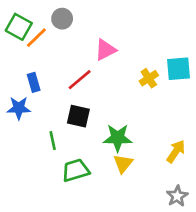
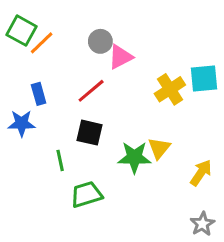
gray circle: (62, 19) -> (100, 41), moved
yellow cross: (149, 78) -> (170, 89), size x1.4
yellow triangle: (123, 164) -> (159, 148), moved

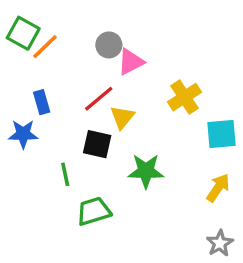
cyan square: (204, 78) -> (221, 134), moved
yellow triangle: (159, 148) -> (122, 117), moved

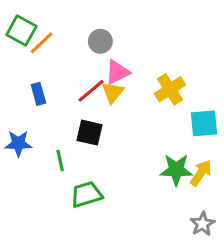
pink triangle: (131, 62) -> (117, 72), moved
yellow triangle: (122, 117) -> (113, 92), moved
blue star: (23, 134) -> (18, 143), moved
green star: (146, 171) -> (176, 170), moved

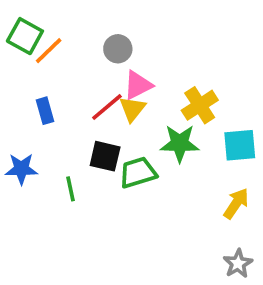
green star: (176, 170) -> (180, 143), moved
green trapezoid: (86, 194) -> (138, 173), moved

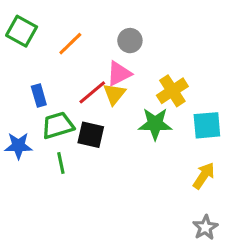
gray circle: (118, 49) -> (130, 41), moved
orange line: (49, 51) -> (70, 44), moved
green trapezoid: (138, 173) -> (58, 125), moved

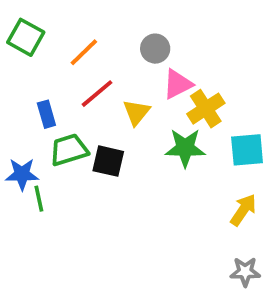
pink triangle: (119, 74) -> (178, 84), moved
red line: (92, 92) -> (97, 94), moved
green line: (61, 163) -> (39, 199), moved
gray star: (205, 227) -> (245, 272), turned 30

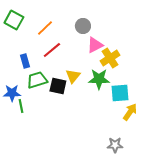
yellow triangle: (136, 112) -> (73, 76), moved
cyan square: (247, 150) -> (120, 93), moved
gray star: (245, 272) -> (115, 145), moved

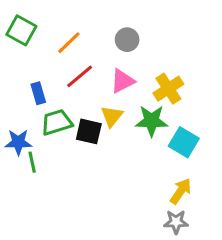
pink triangle: (95, 45) -> (122, 81), moved
cyan square: (120, 93) -> (184, 142), turned 36
yellow arrow: (130, 112) -> (181, 191), moved

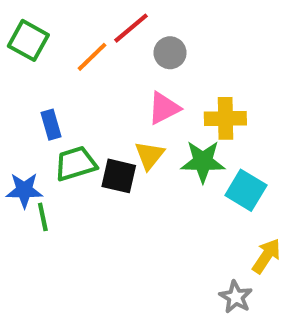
red line: (80, 76) -> (131, 28), moved
yellow cross: (168, 89) -> (225, 118), turned 32
yellow arrow: (181, 191) -> (266, 256), moved
gray star: (176, 222) -> (236, 297), turned 30

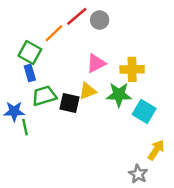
green square: (28, 40) -> (30, 52), moved
gray circle: (170, 53) -> (100, 20), moved
yellow triangle: (149, 155) -> (88, 91), turned 30

